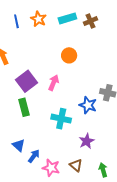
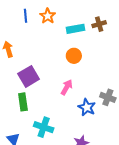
cyan rectangle: (67, 18) -> (76, 29), moved
pink arrow: (54, 83) -> (67, 87), moved
cyan cross: (61, 119) -> (44, 127), moved

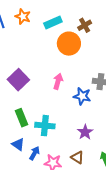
brown cross: (99, 24) -> (85, 25), moved
orange circle: (74, 56) -> (69, 44), moved, size x1.5
green rectangle: (23, 102) -> (22, 118), moved

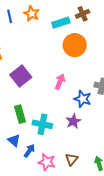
brown cross: (85, 25) -> (83, 14), moved
purple star: (85, 132) -> (73, 121), moved
brown triangle: (77, 157) -> (72, 159), turned 32

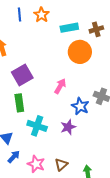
brown cross: (83, 14) -> (96, 29), moved
green rectangle: (20, 114) -> (19, 103), moved
blue arrow: (29, 151) -> (14, 157), moved

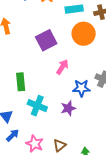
purple square: (22, 75) -> (46, 40), moved
blue star: (80, 106) -> (81, 88), turned -30

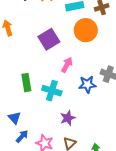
cyan cross: (37, 106) -> (52, 91), moved
purple star: (68, 108) -> (68, 118), moved

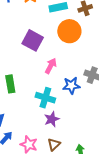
purple square: (49, 39) -> (33, 40), turned -30
cyan cross: (52, 91) -> (45, 98), moved

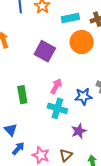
pink arrow: (51, 66) -> (56, 86), moved
purple star: (52, 119) -> (79, 131), moved

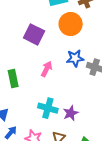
blue star: (83, 96) -> (75, 58), moved
cyan cross: (57, 108) -> (48, 108), moved

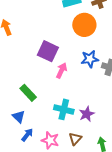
purple square: (34, 34) -> (48, 51), moved
green rectangle: (13, 79) -> (28, 93), moved, turned -30

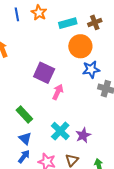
blue star: (90, 59) -> (91, 69), moved
cyan cross: (64, 109) -> (60, 131), turned 30
blue triangle: (19, 117) -> (25, 138), moved

